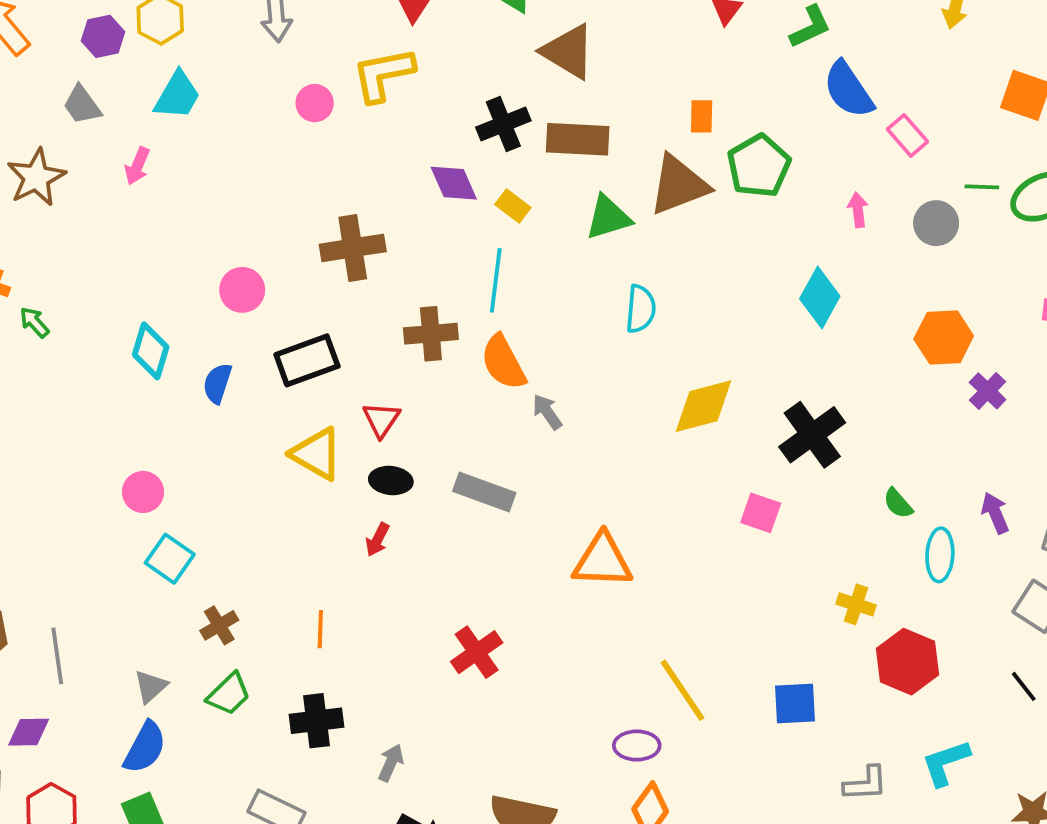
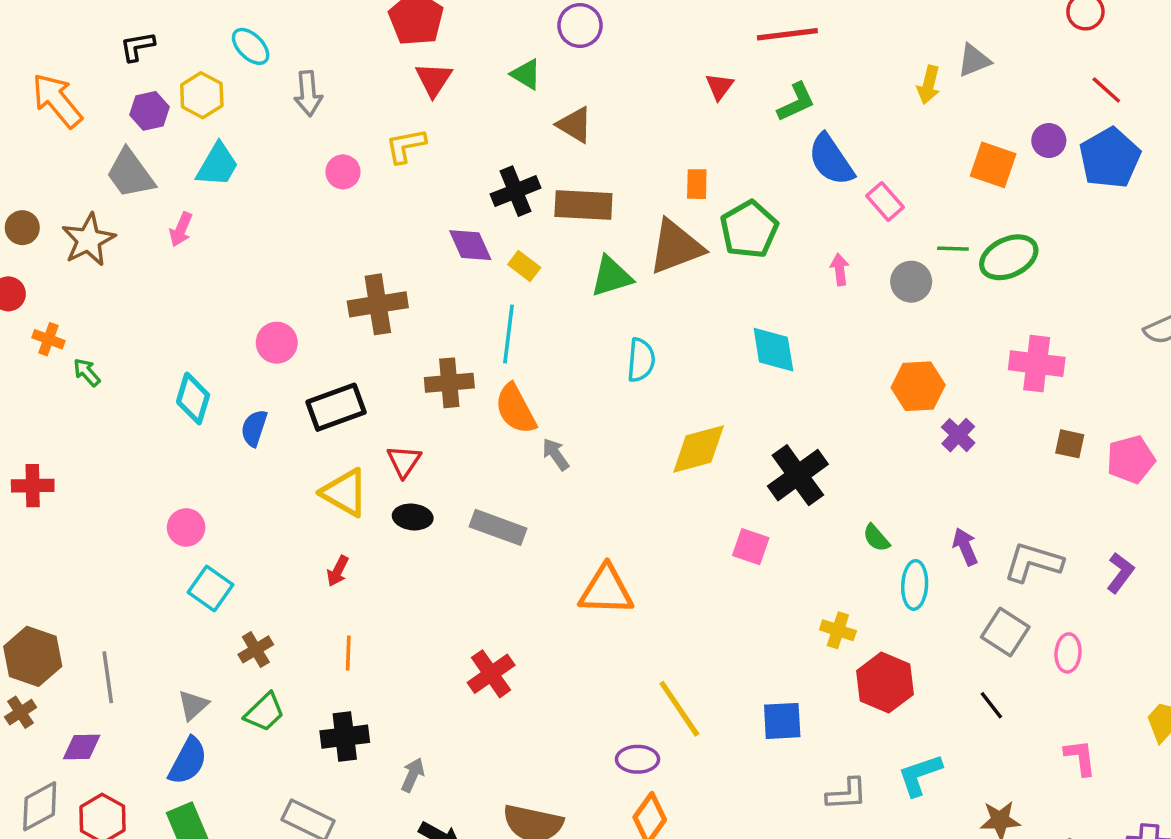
brown triangle: (568, 52) -> (575, 125), size x0.7
yellow L-shape: (383, 74) -> (406, 146), size x0.7
gray trapezoid: (82, 105) -> (130, 174), size x1.4
cyan diamond: (820, 298) -> (773, 350), moved, turned -38
red arrow: (378, 540) -> (338, 571), moved

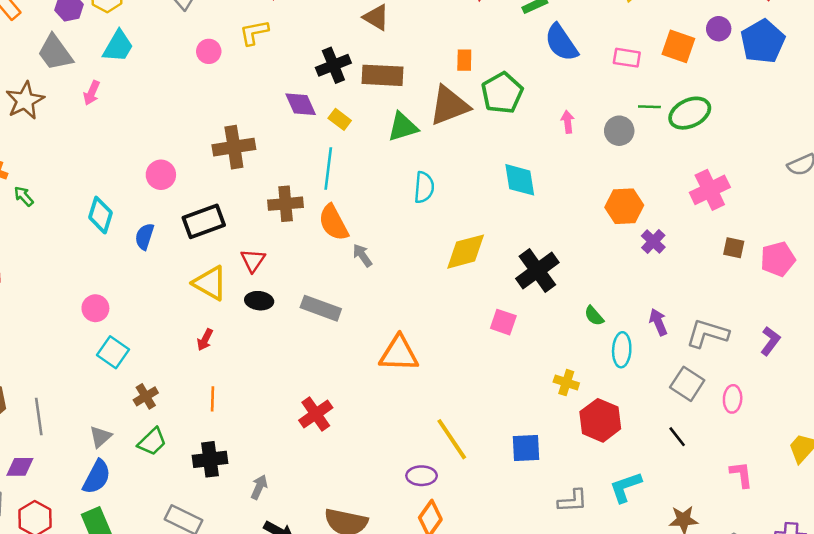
pink rectangle: (885, 202) -> (627, 58), moved, turned -40
pink cross: (1037, 364) -> (710, 190), turned -33

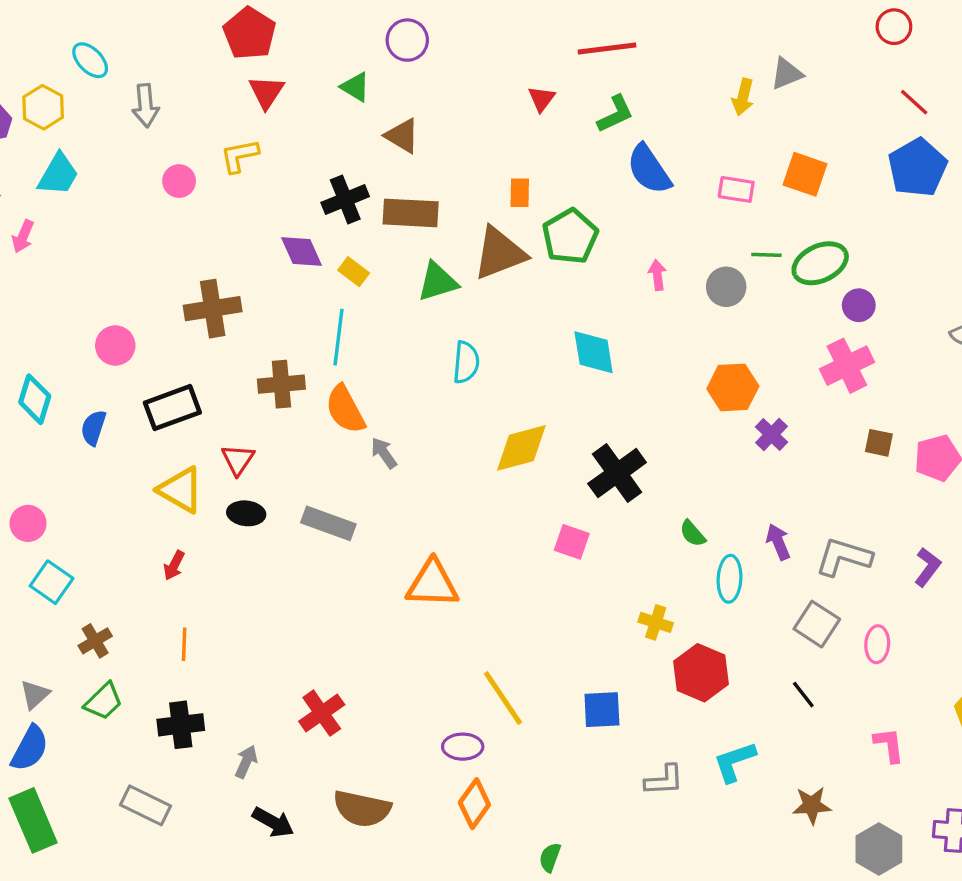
purple circle: (719, 29) -> (859, 305), moved
red cross: (316, 414) -> (322, 713), moved

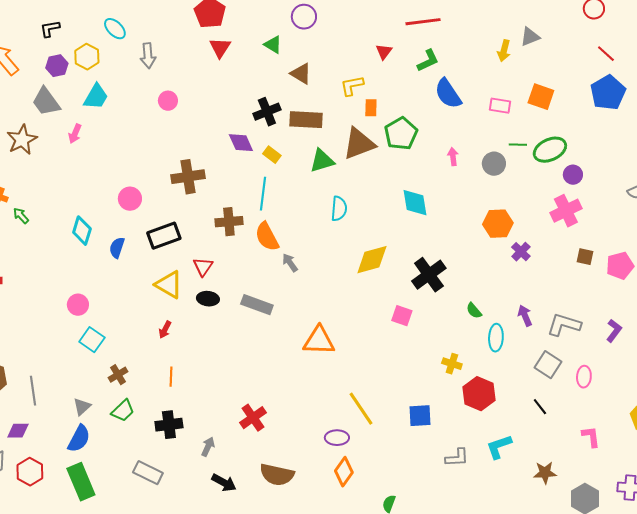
yellow L-shape: (239, 156) -> (352, 86), moved

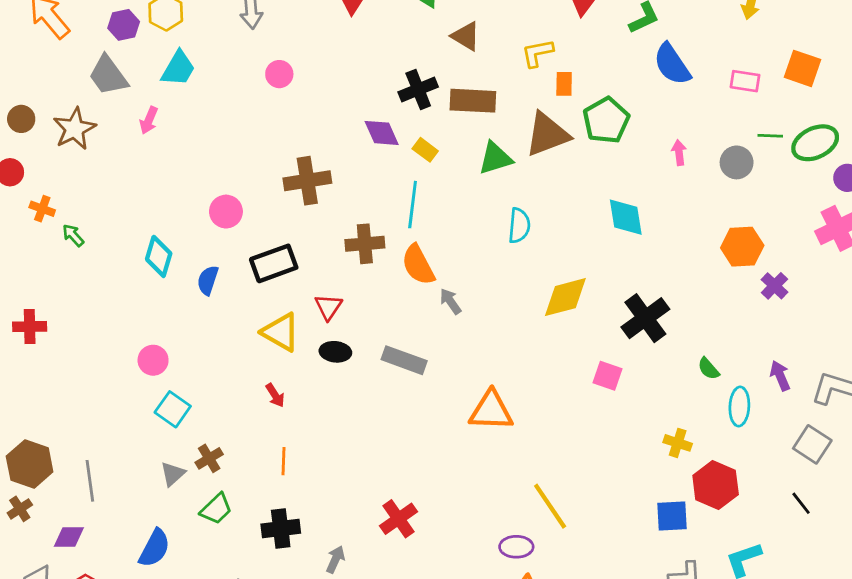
red arrow: (165, 330) -> (275, 395), turned -60
gray triangle: (82, 407) -> (173, 474), moved
blue square: (420, 416) -> (672, 516), moved

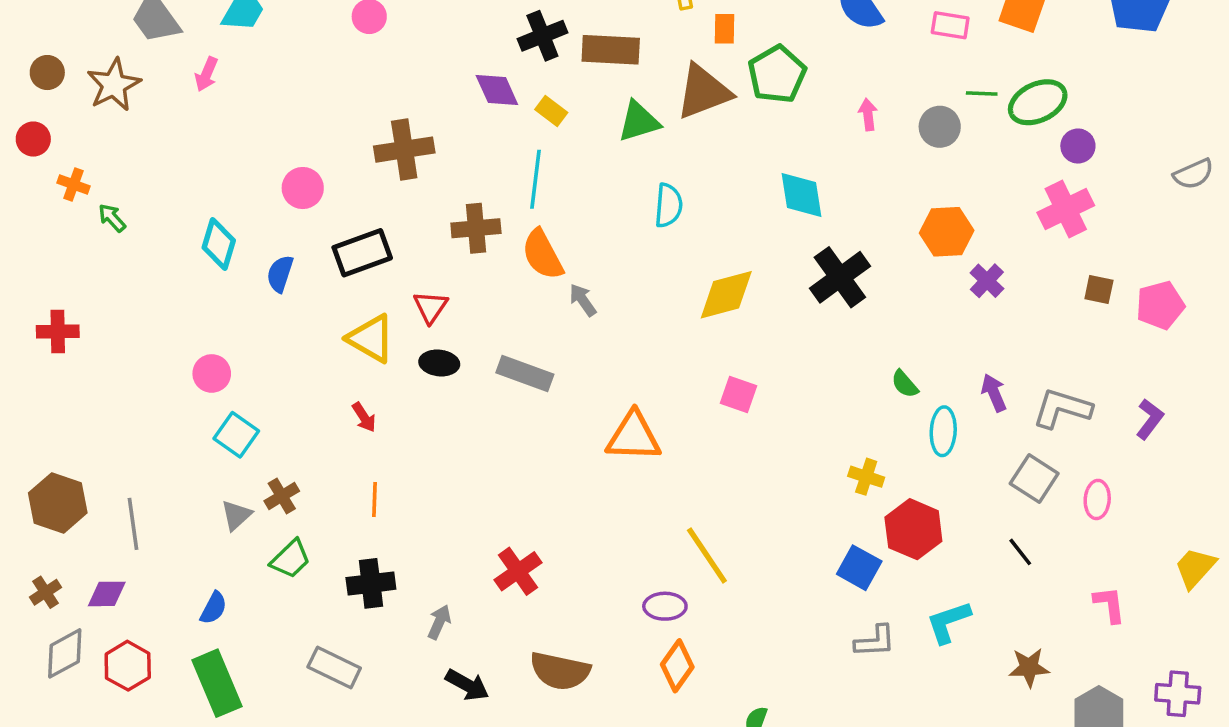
black cross: (645, 318) -> (840, 277), moved
pink square: (608, 376) -> (738, 394), moved
brown cross: (20, 509) -> (46, 592), moved
blue square: (672, 516) -> (859, 568), turned 32
blue semicircle: (154, 548) -> (213, 608), size x0.7

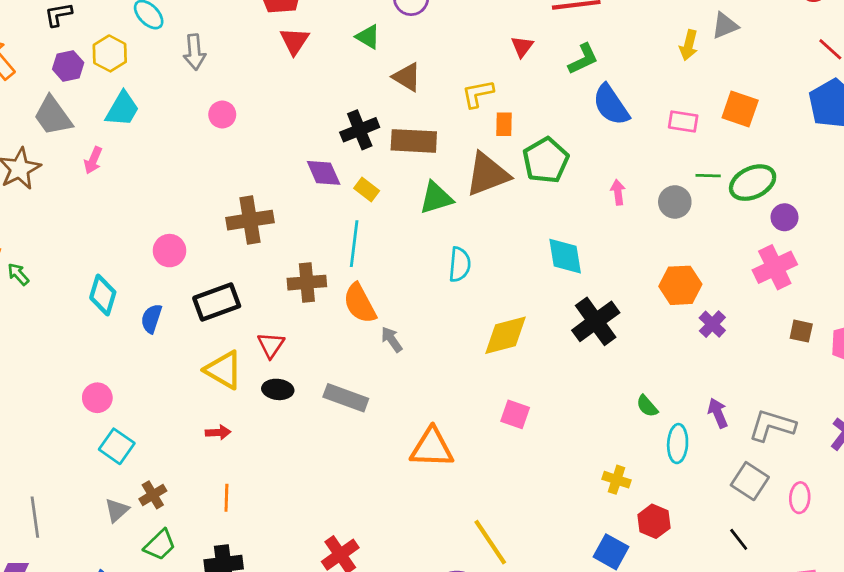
red arrow: (364, 417) -> (218, 432), turned -60
red hexagon: (913, 529) -> (654, 521), size x0.7

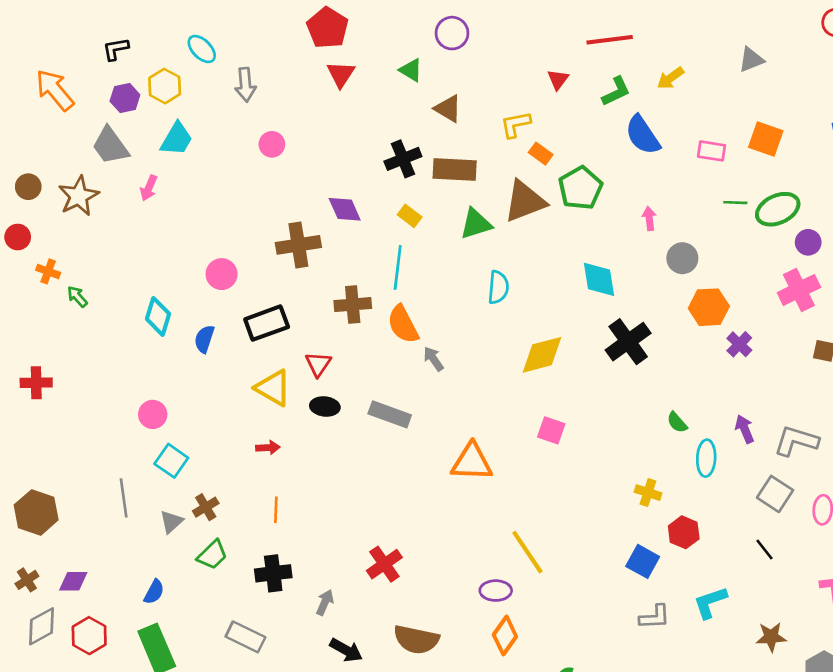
yellow arrow: (689, 45) -> (670, 78), moved, turned 40
orange rectangle: (504, 124) -> (541, 154), turned -55
purple diamond: (324, 173) -> (345, 209), moved
gray circle: (675, 202) -> (682, 258), moved
gray line: (35, 517) -> (124, 498), moved

